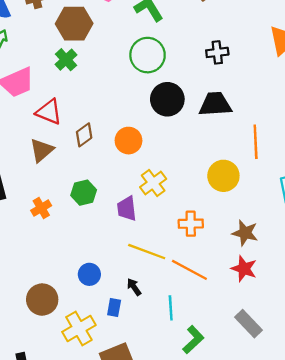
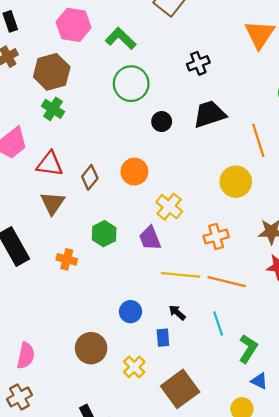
black circle: (167, 99) -> (162, 122), size x0.6
orange cross: (41, 208) -> (67, 259), turned -30
yellow cross: (79, 329) -> (134, 367), size x0.7

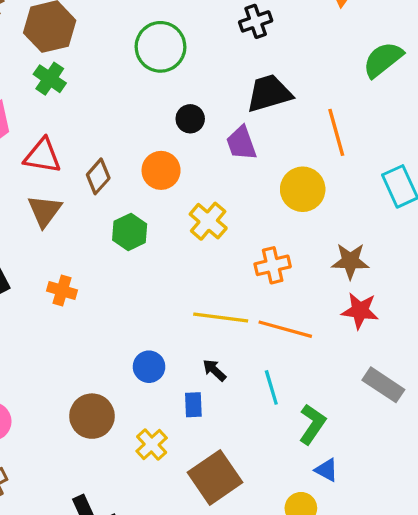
black circle: (162, 122) -> (190, 119), moved
green hexagon: (104, 234) -> (130, 232), moved
purple trapezoid: (150, 238) -> (241, 143), moved

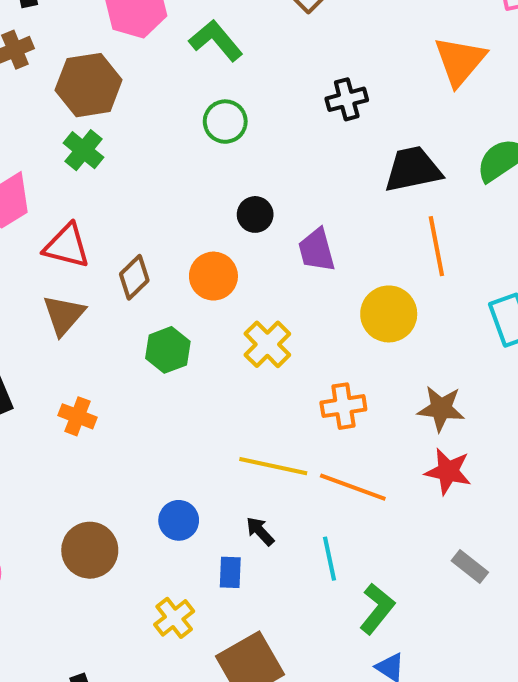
green circle: (160, 47) -> (225, 122), size x0.7
black trapezoid: (269, 93) -> (413, 169), moved
gray rectangle: (383, 385) -> (470, 567), size x0.7
brown circle: (92, 416) -> (90, 550), moved

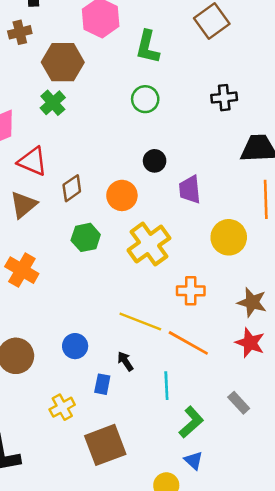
green L-shape: (216, 40) -> (148, 47), turned -136
yellow cross: (267, 344) -> (149, 244), size x1.4
orange cross: (78, 416) -> (22, 270), size x1.4
gray rectangle: (470, 567) -> (239, 403), moved

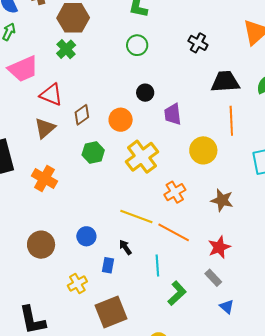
black cross: (224, 98) -> (198, 43), turned 36
orange cross: (191, 291) -> (175, 192), turned -30
red star: (250, 343) -> (219, 247), moved, turned 30
blue triangle: (194, 460) -> (227, 307), moved

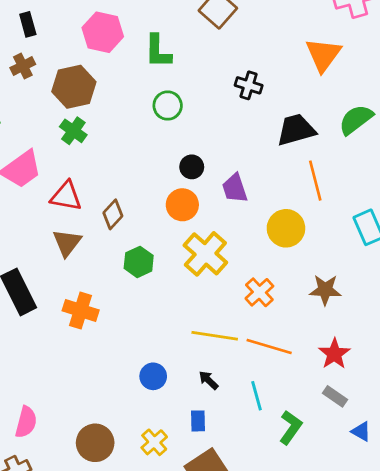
orange circle: (121, 120) -> (182, 205), moved
brown circle: (41, 245) -> (95, 443), moved
blue rectangle: (108, 265) -> (198, 421), moved

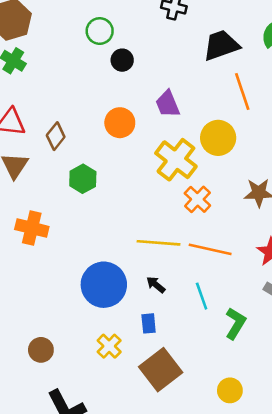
black circle: (192, 167) -> (122, 60), moved
yellow cross: (205, 254) -> (176, 160), moved
blue circle: (153, 376) -> (104, 285), size x1.8
brown circle: (95, 443) -> (41, 350), moved, size x0.7

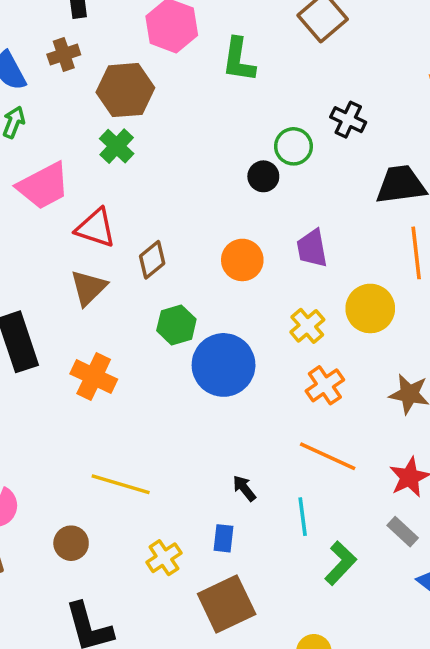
green circle: (100, 31) -> (293, 146), moved
yellow cross: (176, 160) -> (307, 326), size x0.6
yellow line: (159, 243) -> (121, 484), moved
blue circle: (104, 285) -> (224, 365), moved

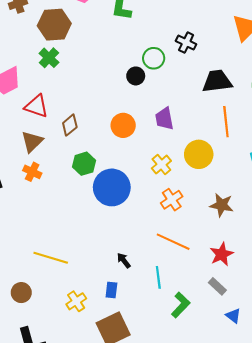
orange cross: (94, 376) -> (32, 172), moved, size x0.7

